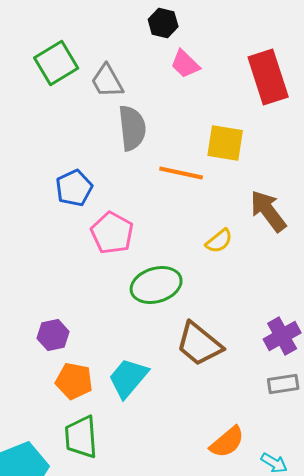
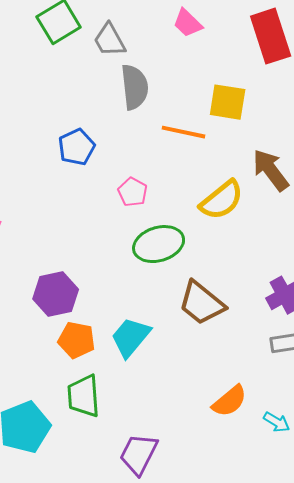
pink pentagon: (112, 233) -> (133, 192), moved, size x0.7
yellow semicircle: (219, 241) -> (222, 200), size x1.6
purple hexagon: (53, 335) -> (56, 294), size x1.4

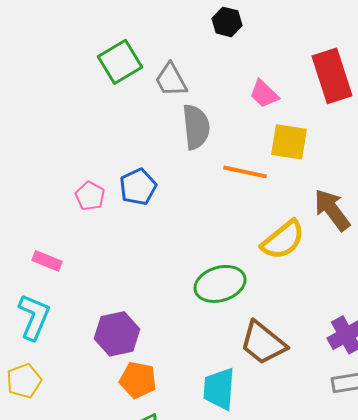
pink trapezoid: (188, 23) -> (264, 94), moved
pink pentagon: (133, 192) -> (90, 196), moved
cyan trapezoid: (131, 337) -> (219, 389), moved, turned -36

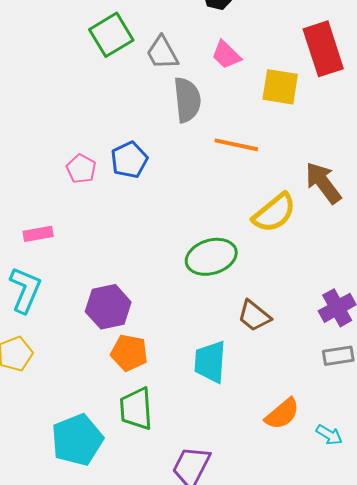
pink trapezoid: (264, 94) -> (226, 55), moved
yellow square: (289, 142) -> (280, 87), moved
pink rectangle: (47, 261) -> (38, 234), turned -32
brown trapezoid: (263, 343) -> (254, 316), size x0.7

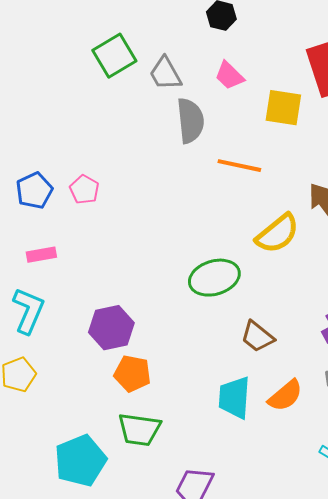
blue pentagon: (129, 160) -> (34, 191), moved
cyan trapezoid: (210, 362) -> (234, 398), moved
green trapezoid: (136, 409) -> (139, 430), turned -78
orange semicircle: (282, 414) -> (285, 396), moved

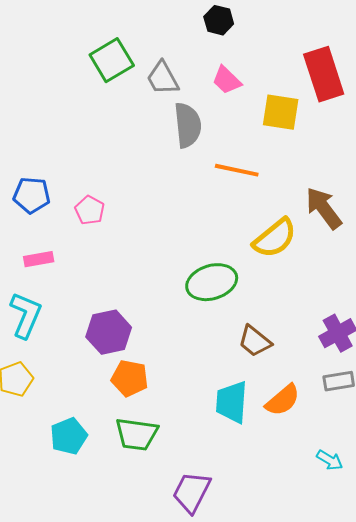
pink pentagon: (84, 190) -> (90, 210), moved
blue pentagon: (34, 191) -> (32, 195), turned 30
cyan pentagon: (80, 461) -> (69, 436), moved, size x0.7

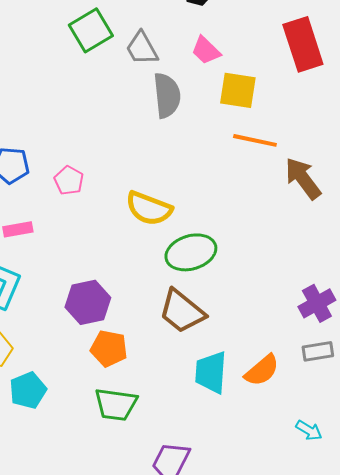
yellow square: (281, 112) -> (238, 90), moved
orange line: (237, 170) -> (255, 140), moved
yellow semicircle: (275, 238) -> (149, 208), moved, turned 60
brown trapezoid: (255, 341) -> (182, 311), moved, size x1.4
cyan pentagon: (69, 436) -> (28, 390), moved

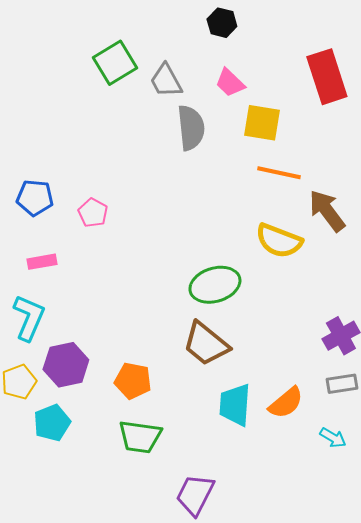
yellow semicircle: (149, 208) -> (279, 241), moved
purple hexagon: (88, 302) -> (66, 365), moved
cyan arrow: (309, 430) -> (333, 438), moved

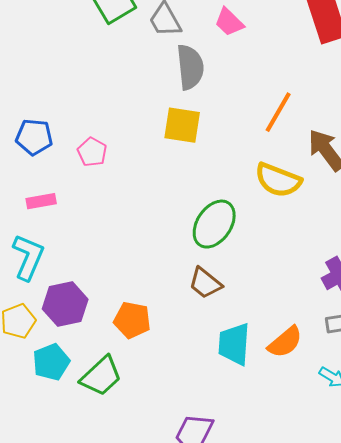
yellow square: (262, 123) -> (182, 125), moved
orange line: (279, 173) -> (278, 112), turned -72
green ellipse: (215, 285) -> (214, 224), turned -39
brown trapezoid: (206, 344) -> (205, 283), size x0.7
green trapezoid: (140, 437) -> (101, 376), moved, turned -51

